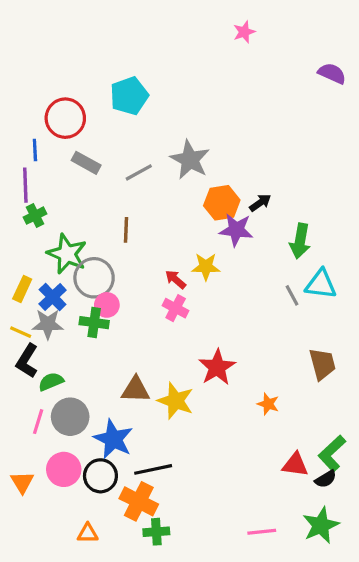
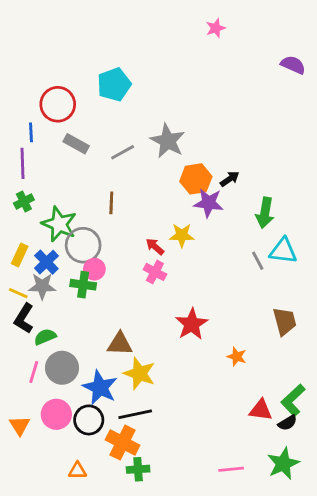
green cross: (35, 216) -> (24, 201), moved
yellow star: (176, 401) -> (139, 373), moved

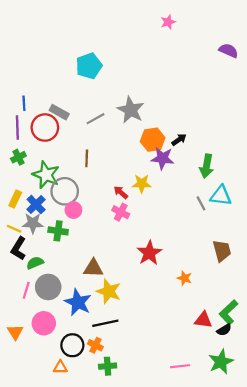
red circle: (58, 104) -> (45, 128), moved
green cross: (83, 285) -> (58, 231), moved
black circle: (89, 420) -> (72, 345), moved
orange cross: (123, 442) -> (95, 345), size x0.6

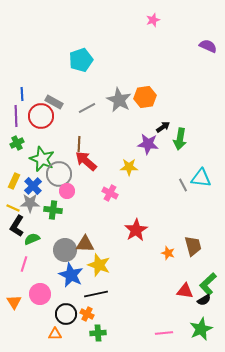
orange hexagon: (153, 140) -> (145, 97), moved
green arrow: (207, 166) -> (180, 139), moved
red arrow: (121, 192) -> (86, 161), moved, size x1.6
brown trapezoid: (222, 251) -> (193, 246), moved
gray circle: (48, 287) -> (65, 250), moved

